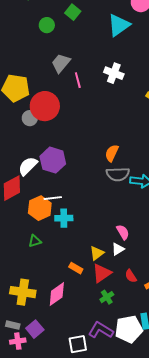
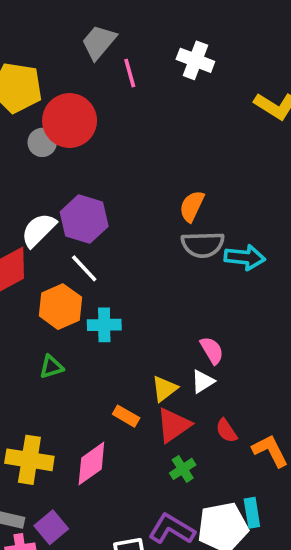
white line: (53, 198) -> (84, 268), moved, turned 54

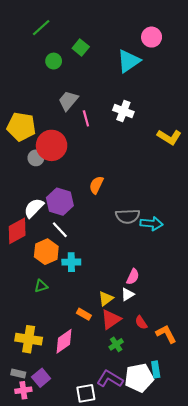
orange semicircle: (192, 206) -> (96, 185), moved
pink semicircle: (212, 350) -> (133, 277), turned 56

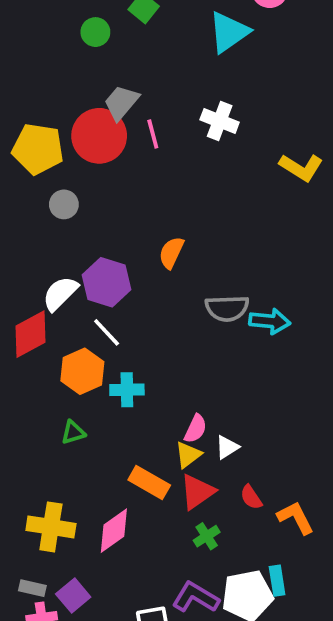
red circle: (52, 145) -> (99, 136), moved
pink semicircle: (133, 277) -> (195, 429), moved
orange rectangle: (84, 314) -> (149, 482), size x1.5

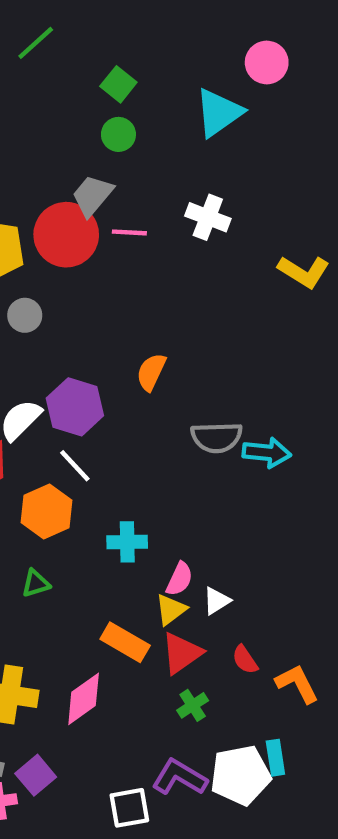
green circle: (95, 32) -> (118, 134), moved
pink line: (153, 134) -> (129, 232), turned -72
cyan cross: (127, 390) -> (127, 542), moved

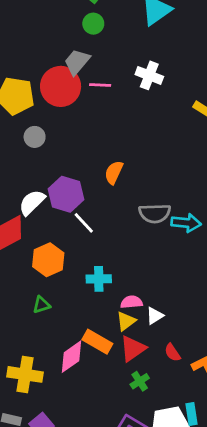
white line: (75, 466) -> (84, 223), moved
pink semicircle: (180, 579) -> (132, 302), turned -120
pink diamond: (84, 699) -> (71, 357), moved

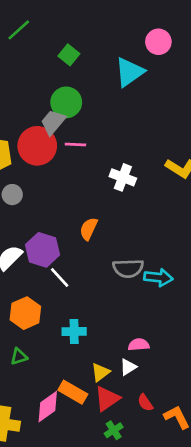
green circle: (93, 24) -> (66, 102), moved, size x1.5
white cross: (149, 75) -> (123, 177), moved
pink semicircle: (132, 302) -> (139, 345), moved

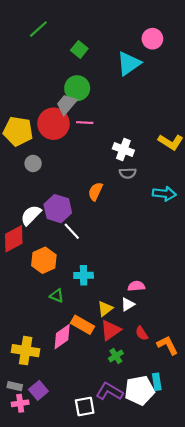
gray semicircle: (128, 268) -> (128, 173), moved, size x0.7
cyan arrow: (158, 278) -> (164, 194), moved
green triangle: (19, 357) -> (57, 296), moved, turned 40

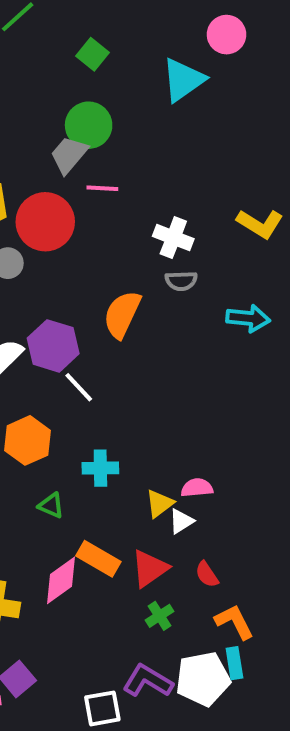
red circle: (53, 124) -> (45, 222), moved
orange semicircle: (95, 191) -> (122, 314), size x1.4
yellow triangle: (105, 309) -> (160, 504), moved
orange L-shape: (167, 345) -> (234, 622), moved

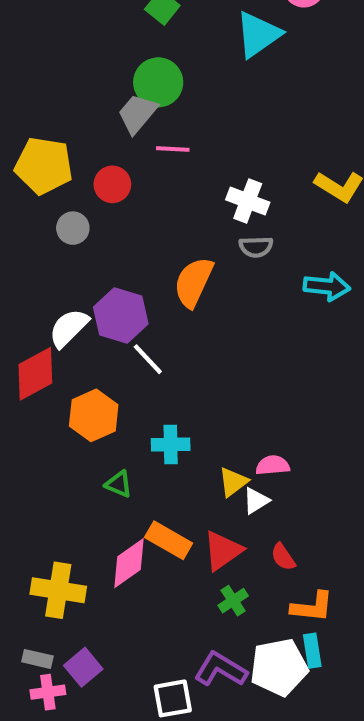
red circle: (45, 222) -> (112, 184), size x0.6
orange L-shape: (234, 622) -> (312, 607), turned 123

